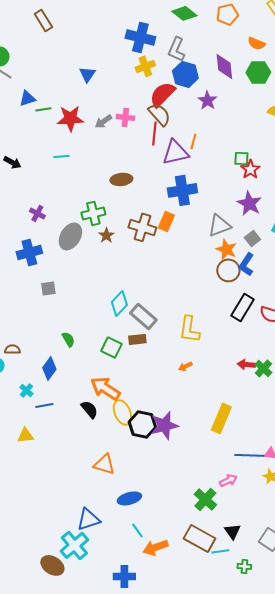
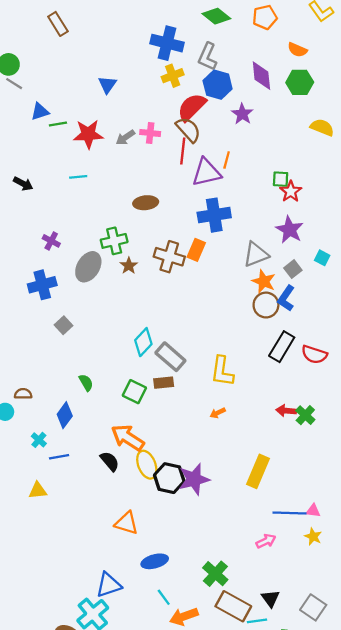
gray square: (48, 288) -> (64, 325), turned -35
green cross: (205, 499) -> (215, 574), moved

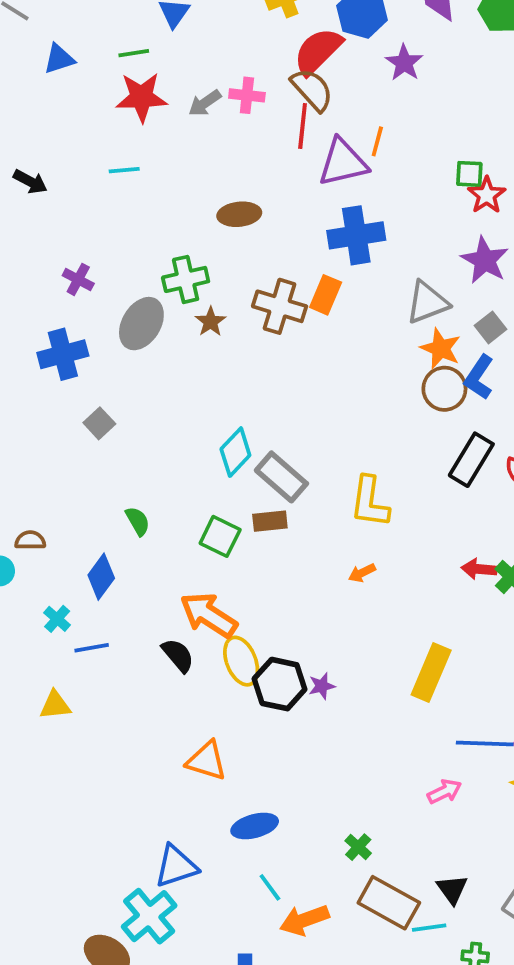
green line: (58, 124) -> (134, 53), moved
purple star: (194, 479) -> (322, 686), size x0.5
green cross: (215, 574) -> (358, 847), size x0.6

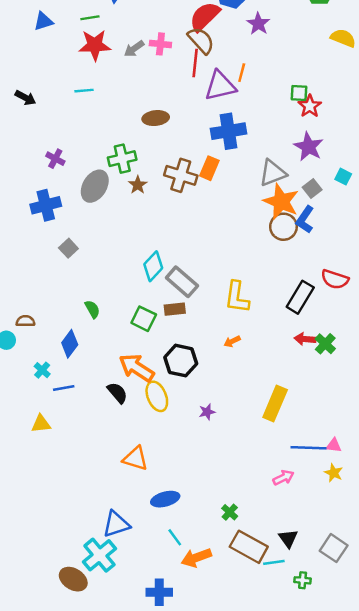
orange star: (441, 348) -> (281, 202), size x1.4
black rectangle: (471, 460) -> (300, 297), moved
black hexagon: (280, 684) -> (181, 361), moved

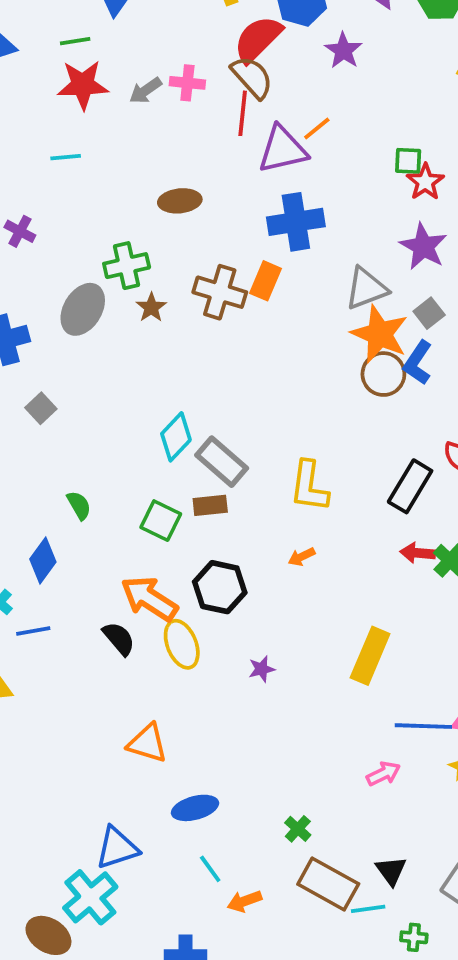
orange line: (242, 73) -> (317, 129), turned 36
purple cross: (55, 159) -> (20, 231), moved
orange arrow: (196, 558) -> (244, 901), size x0.7

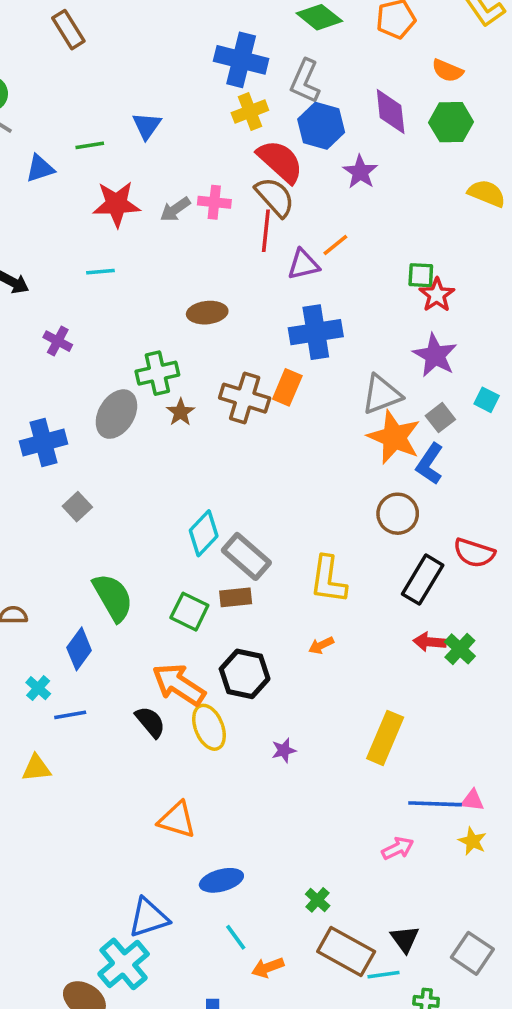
red semicircle: (258, 39) -> (280, 161), turned 87
green line: (75, 41) -> (90, 145), moved
purple triangle: (283, 149) -> (303, 265), size x0.7
brown circle: (383, 374) -> (398, 514), moved
green semicircle: (79, 505) -> (113, 597), size x1.8

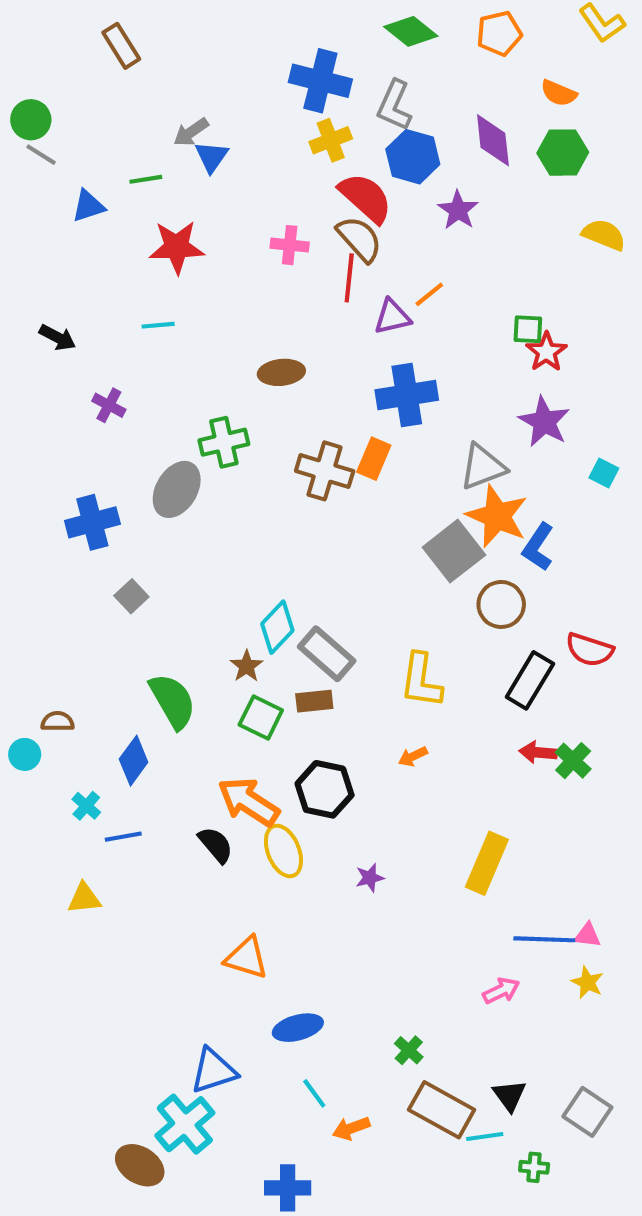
gray arrow: (175, 209) -> (191, 132), moved
brown star: (181, 412) -> (246, 666), moved
gray square: (440, 418) -> (454, 551), moved, size x1.8

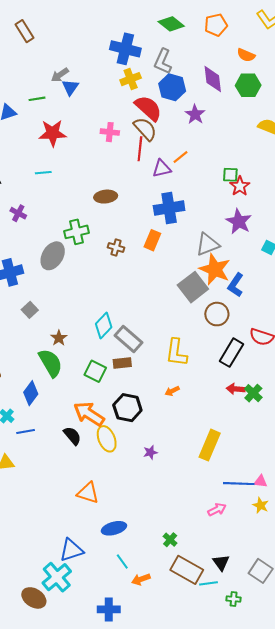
brown cross: (325, 471) -> (116, 247), moved, size x0.6
brown star: (246, 666) -> (59, 338), moved

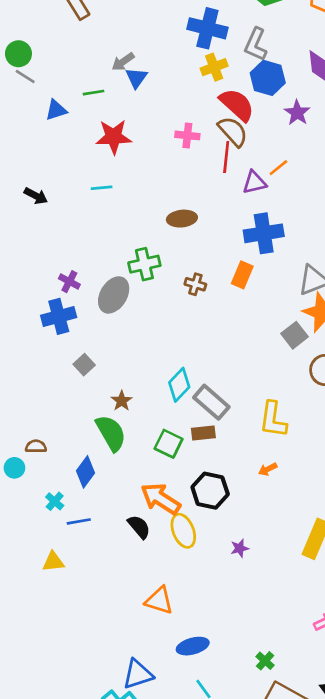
purple cross: (18, 213) -> (69, 282), moved
gray square: (193, 287) -> (295, 335), size x0.7

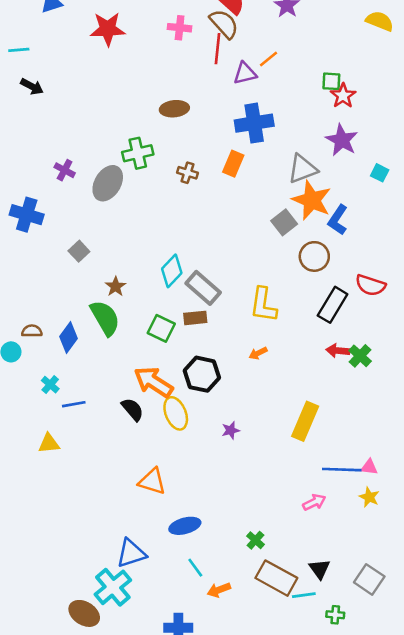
cyan line: (102, 188) -> (19, 50), moved
blue cross: (59, 316) -> (27, 215), moved, turned 32
blue diamond: (85, 472) -> (68, 338), moved

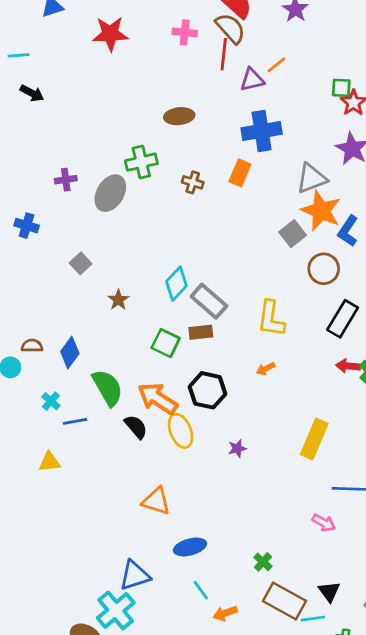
purple cross: (65, 170) -> (66, 180), turned -36
blue cross: (27, 215) -> (27, 226), size x0.7
green semicircle: (105, 318) -> (108, 388), moved
pink arrow: (314, 502) -> (324, 523), turned 55

